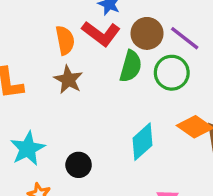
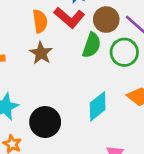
black circle: (79, 165) -> (45, 122), size x1.5

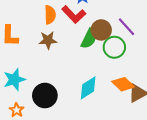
brown circle: (106, 20) -> (101, 30), moved
brown star: (41, 53) -> (48, 40), turned 30

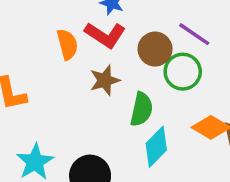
green semicircle: (89, 39) -> (142, 109), moved
brown star: (48, 40) -> (105, 80), moved

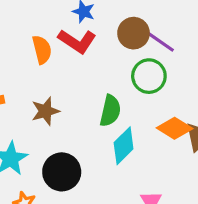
brown circle: (155, 49) -> (134, 33), moved
brown star: (105, 80) -> (45, 111), moved

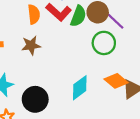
brown star: (45, 111) -> (31, 45), moved
green semicircle: (110, 111) -> (78, 16), moved

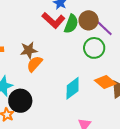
orange semicircle: (34, 14) -> (35, 64), moved, turned -132
black circle: (35, 99) -> (20, 101), moved

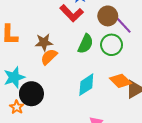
green semicircle: (71, 24) -> (86, 44), moved

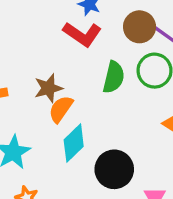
cyan diamond: (86, 85) -> (74, 143), moved
black circle: (31, 94) -> (114, 169), moved

